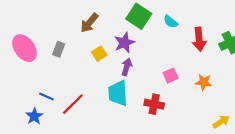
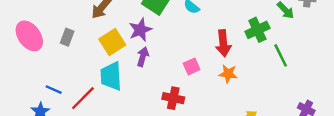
red arrow: (199, 39) -> (223, 43), moved
yellow square: (99, 54) -> (112, 42), size x1.5
cyan trapezoid: (118, 93) -> (111, 76), moved

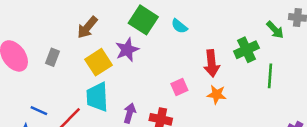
green line: (281, 55) -> (270, 76), turned 30
purple arrow: (143, 57) -> (130, 113), moved

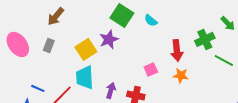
brown arrow: (87, 27) -> (56, 16), moved
green line: (270, 76) -> (224, 60), turned -66

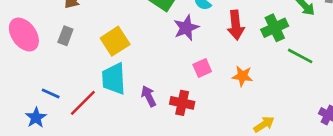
purple star: (109, 39) -> (186, 28), moved
red arrow: (177, 50) -> (236, 25), moved
purple arrow: (111, 90) -> (149, 96), turned -42

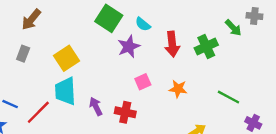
green line: (300, 56) -> (229, 97), moved

